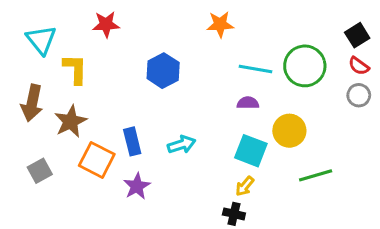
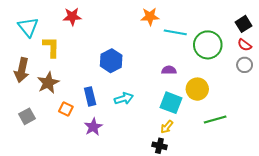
cyan line: (255, 69) -> (175, 32), moved
blue hexagon: (163, 71) -> (111, 61), moved
orange square: (97, 160) -> (66, 109), size x0.6

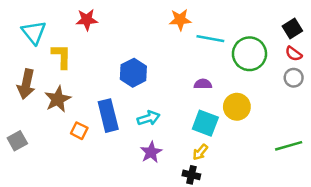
blue rectangle: (90, 96) -> (108, 116), size x1.4
gray square: (27, 116) -> (17, 141), moved
green line: (215, 120) -> (289, 146), moved
purple star: (93, 127) -> (151, 152), moved

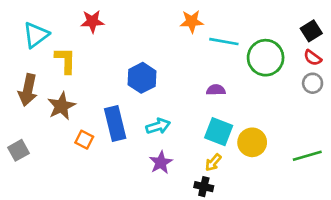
cyan triangle: (34, 32) -> (36, 35), turned 32
yellow circle: (237, 107) -> (252, 142), moved

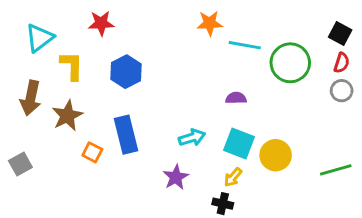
black square: (311, 31) -> (340, 33), turned -30
red semicircle: (313, 58) -> (342, 63), turned -108
blue hexagon: (142, 78) -> (126, 72), moved
cyan arrow: (158, 126) -> (192, 138), moved

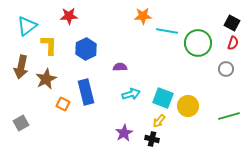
gray circle: (342, 91) -> (226, 69), moved
purple semicircle: (236, 98) -> (120, 67), moved
gray square: (20, 164) -> (21, 123), moved
purple star: (176, 177) -> (124, 133), moved

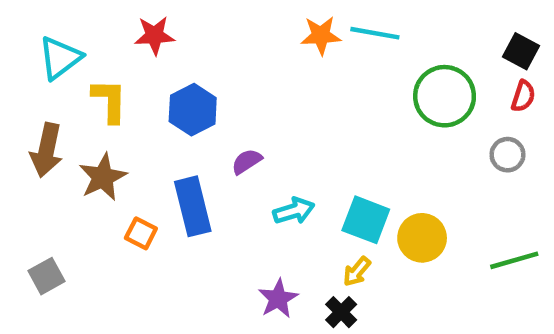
cyan line: (167, 31) -> (375, 33), moved
purple semicircle: (120, 67) -> (247, 161), moved, turned -32
black cross: (152, 139) -> (341, 312), turned 32

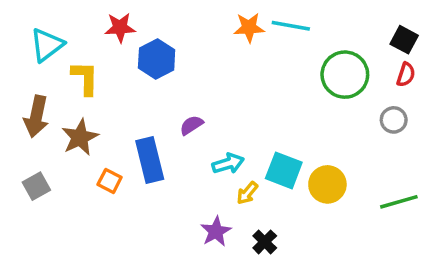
blue hexagon: (193, 110) -> (157, 59), moved
yellow arrow: (357, 272) -> (247, 193), moved
gray square: (47, 276) -> (36, 186), moved

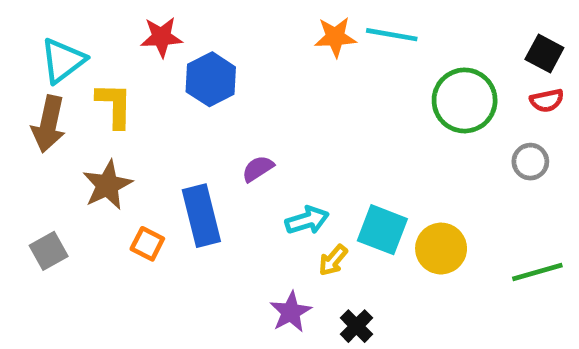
red semicircle: (406, 75) -> (547, 100), turned 60
brown arrow: (36, 116) -> (49, 124), moved

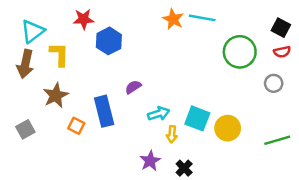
orange star: (335, 37) -> (173, 19), turned 30
yellow arrow: (333, 260) -> (172, 134), turned -35

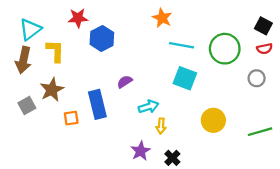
cyan line: (202, 18) -> (182, 45), moved
cyan square: (197, 118) -> (185, 78), moved
orange square: (76, 126) -> (71, 118), turned -35
gray square: (25, 129) -> (27, 106), moved

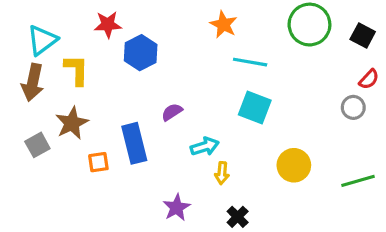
green circle: (225, 49) -> (309, 25), moved
red semicircle: (265, 49) -> (369, 79), moved, turned -35
purple star: (141, 151) -> (177, 207), moved

